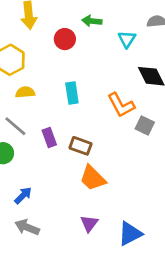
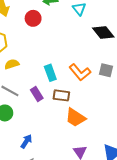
cyan rectangle: (72, 93) -> (50, 73), moved
orange L-shape: (121, 105) -> (80, 72), moved

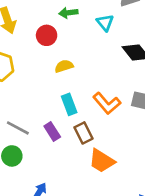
yellow semicircle: (12, 64) -> (64, 66), moved
brown rectangle: (61, 95) -> (83, 133), turned 56

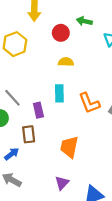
brown rectangle: (83, 133) -> (29, 134), moved
orange trapezoid: (102, 161) -> (69, 147), turned 50

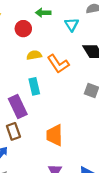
orange L-shape: (89, 103) -> (58, 64), moved
purple rectangle: (38, 110) -> (18, 106), size x1.5

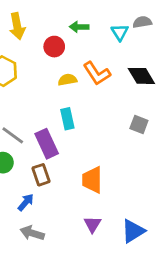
cyan triangle: (72, 25) -> (120, 32), moved
orange L-shape: (58, 64) -> (97, 73), moved

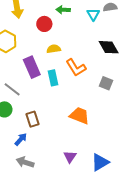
orange L-shape: (97, 73) -> (76, 68), moved
purple rectangle: (47, 144) -> (32, 67), moved
orange trapezoid: (92, 180) -> (79, 116), moved, turned 110

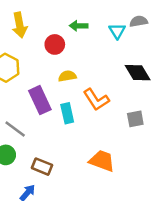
gray square: (106, 83) -> (135, 119), turned -32
brown rectangle: (32, 119) -> (42, 167), turned -49

